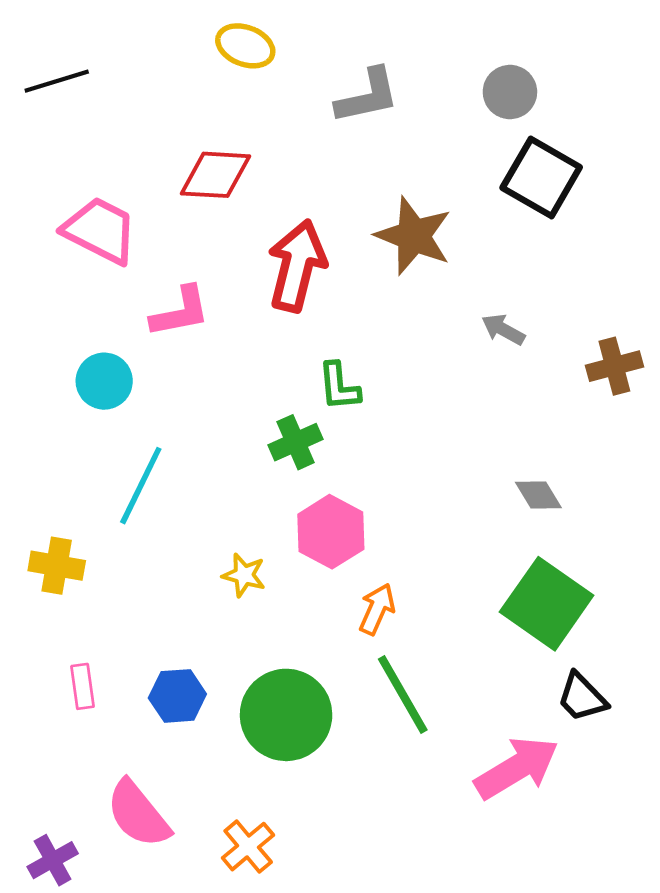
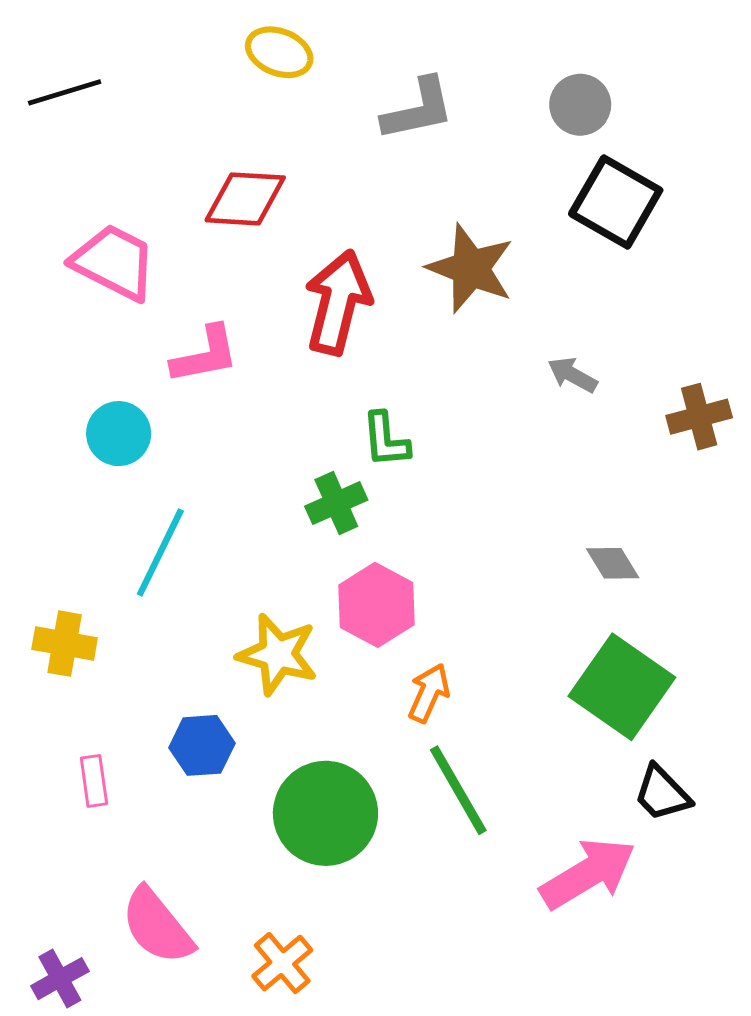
yellow star: (244, 575) -> (278, 654), size x1.6
blue hexagon: (177, 696) -> (202, 745), moved

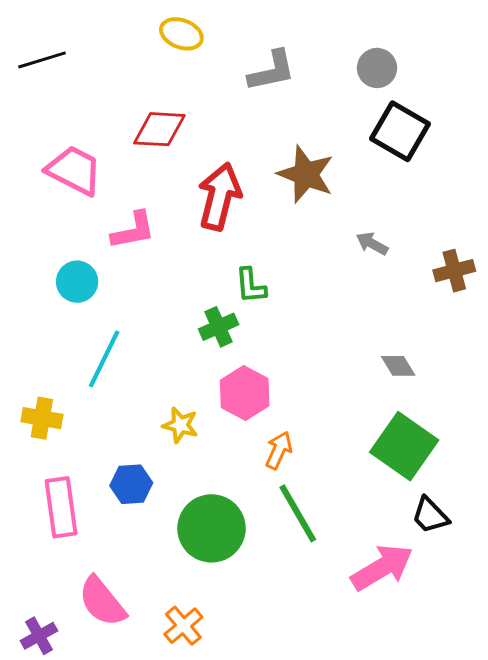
yellow star: (278, 654) -> (180, 425), size x0.7
pink rectangle: (94, 781) -> (61, 507), size x1.8

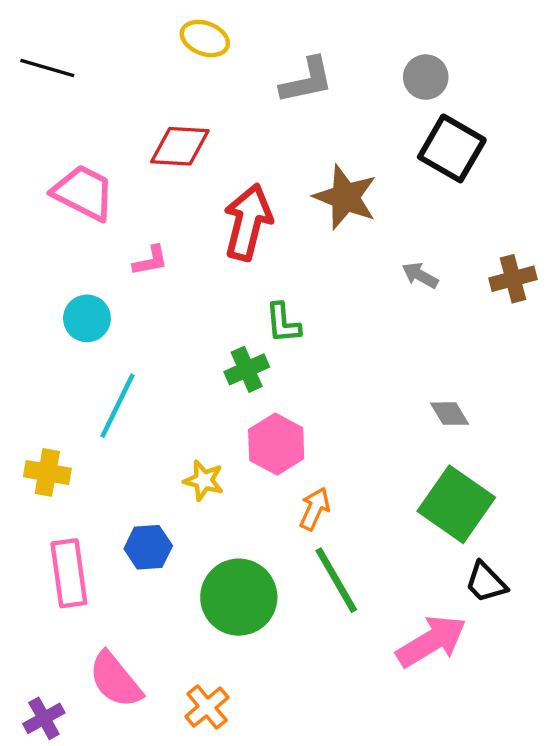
black line: (42, 60) -> (47, 68), turned 33
pink L-shape: (133, 230) -> (150, 261), size x0.7
brown cross: (454, 271) -> (513, 279), moved

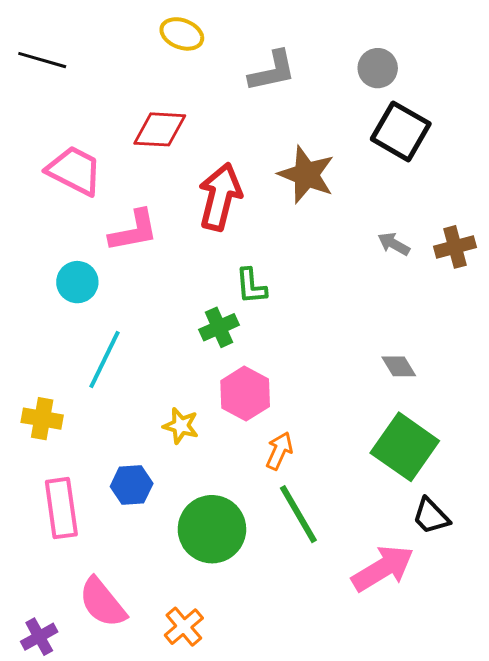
pink L-shape: (150, 261) -> (134, 231), size x1.6
gray arrow: (420, 275) -> (394, 244), moved

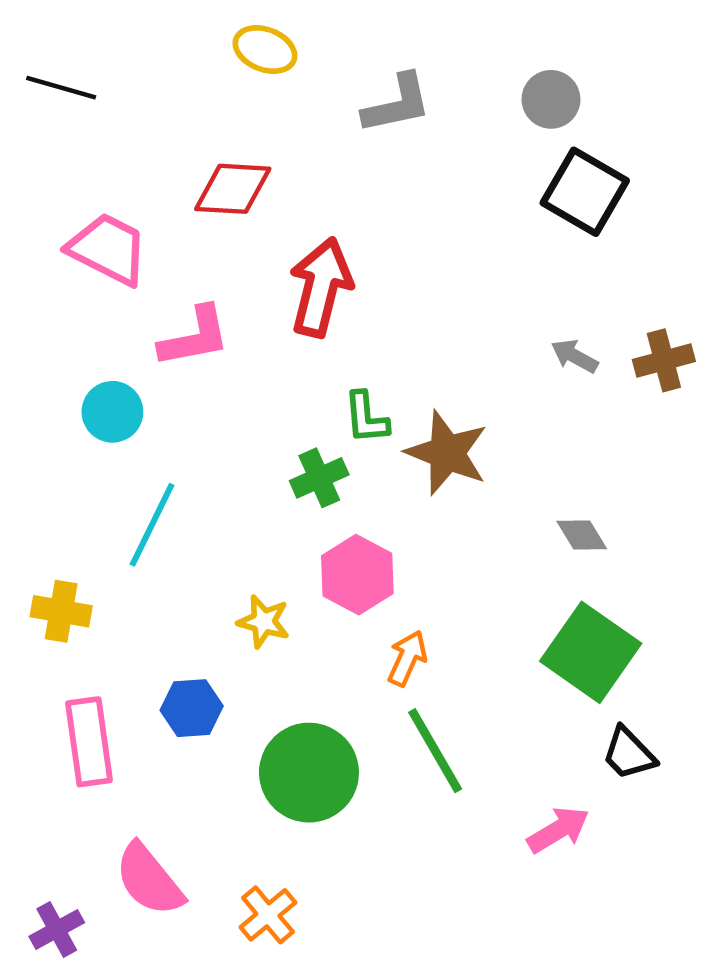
brown star: (306, 175) -> (447, 453), moved
pink arrow: (383, 568) -> (558, 830), size x0.7

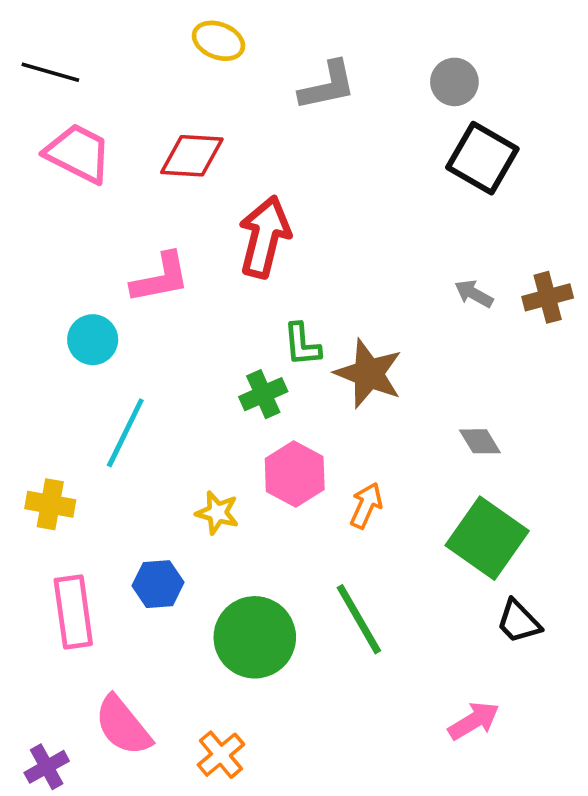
pink trapezoid: (108, 249) -> (78, 153), moved
orange arrow: (407, 658) -> (366, 505), moved
pink arrow: (558, 830) -> (474, 721), moved

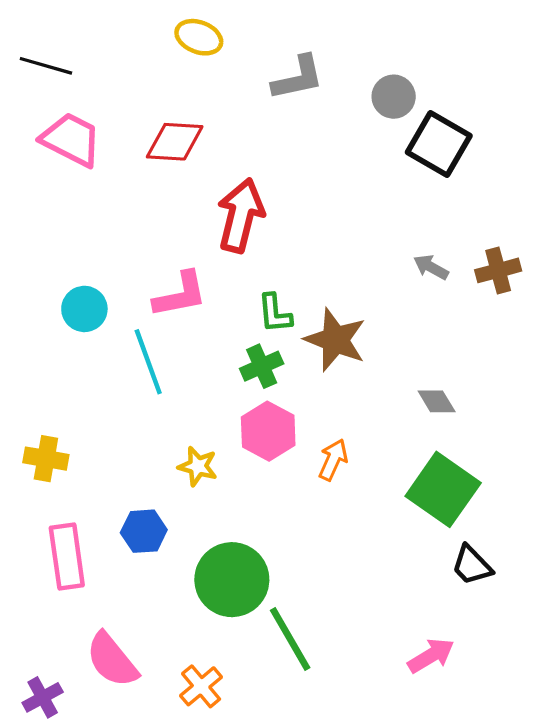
gray circle: (454, 82) -> (394, 97), moved
pink L-shape: (160, 278) -> (180, 295), moved
green cross: (263, 394) -> (262, 366), moved
cyan line: (125, 433) -> (148, 362), moved, turned -46
green line: (359, 619) -> (290, 639), moved

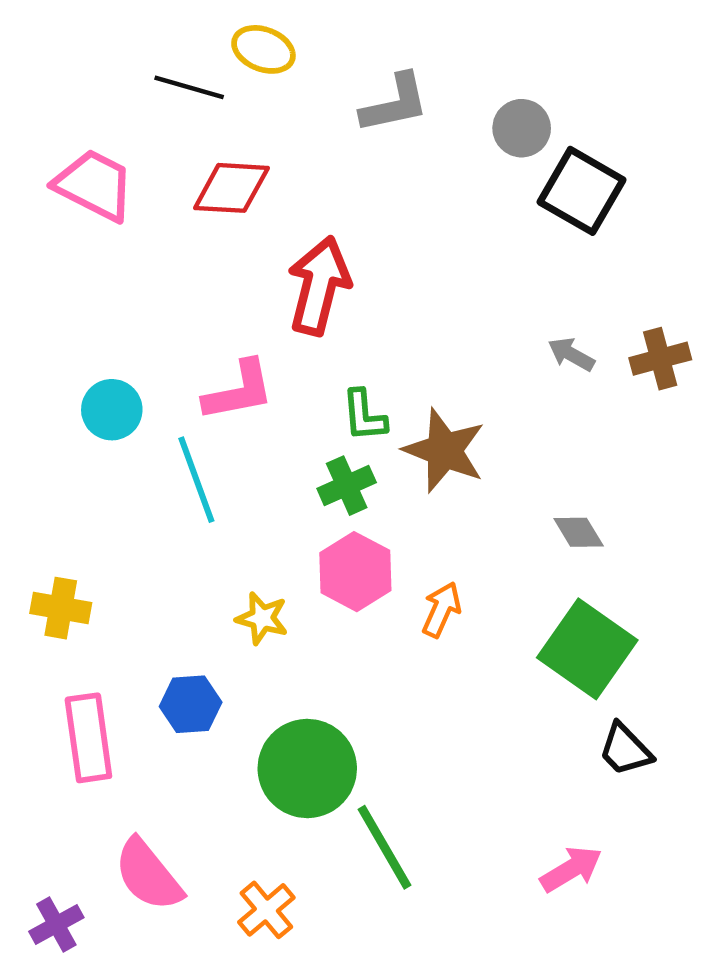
black line: (46, 66) -> (189, 87), moved

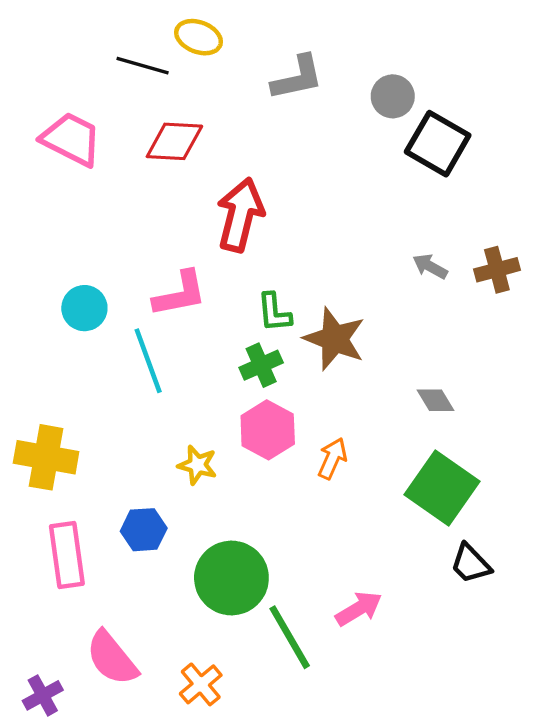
yellow cross: (61, 608) -> (46, 457), size x1.4
pink arrow: (571, 869) -> (359, 609), moved

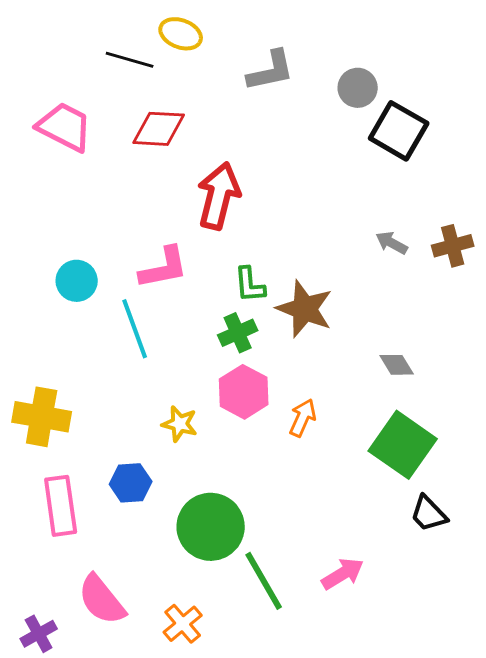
pink arrow: (359, 609) -> (343, 574), moved

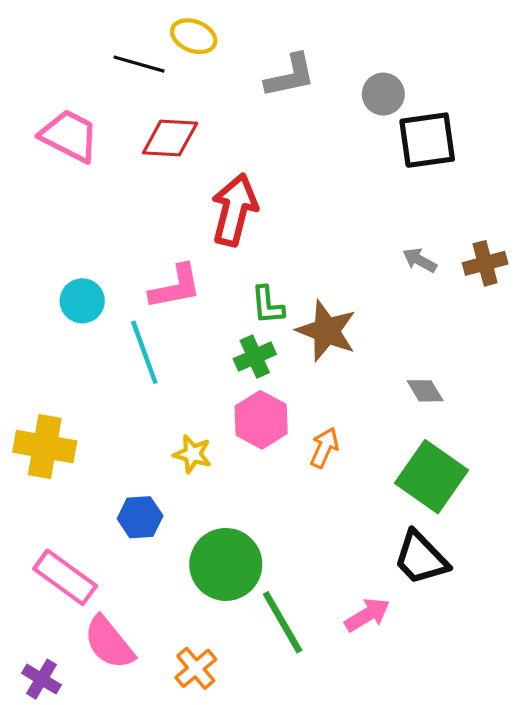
black square: (399, 131) -> (427, 140), turned -38
pink rectangle: (61, 506) -> (65, 577), moved, turned -46
black trapezoid: (429, 514) -> (421, 558), moved, size x1.4
purple cross: (39, 634) -> (41, 679), turned -30

